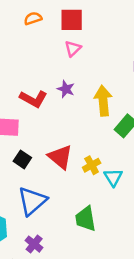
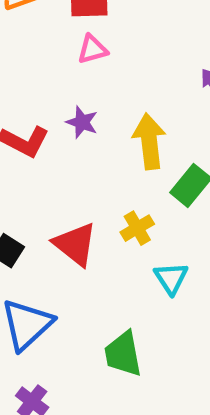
pink triangle: (73, 49) -> (92, 49), turned 30
yellow cross: (92, 165) -> (137, 228), moved

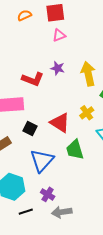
green trapezoid: (123, 354) -> (75, 150), moved

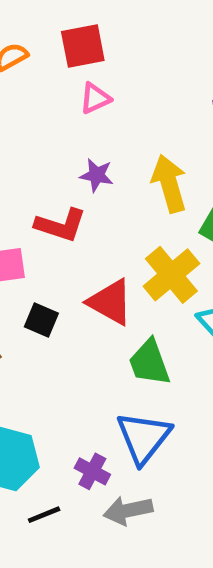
red L-shape: (33, 79) -> (61, 225), moved
yellow cross: (87, 113) -> (171, 275), size x1.6
blue triangle: (42, 160) -> (144, 437), moved

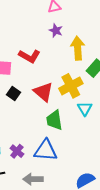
purple star: (97, 175) -> (56, 31), moved
blue triangle: (144, 437) -> (46, 150), turned 45
purple cross: (92, 471) -> (17, 151), moved

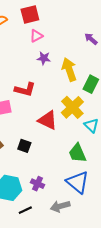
black square: (14, 93) -> (24, 146), moved
green trapezoid: (54, 120) -> (77, 153), moved
blue triangle: (46, 150) -> (78, 182), moved, turned 50

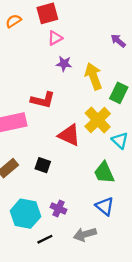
blue triangle: (78, 182) -> (105, 206), size x0.7

